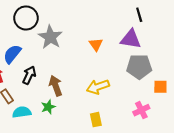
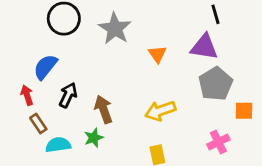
gray star: (50, 37) -> (115, 29), moved
gray pentagon: (139, 67) -> (216, 84), turned -30

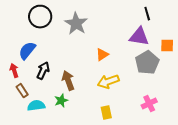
orange triangle: (157, 54) -> (102, 55), moved, turned 32
orange square: (244, 111) -> (167, 46), moved

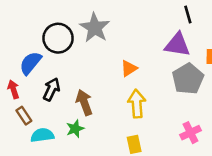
black circle: (40, 17) -> (58, 38), moved
yellow arrow: (108, 82) -> (137, 104), turned 105

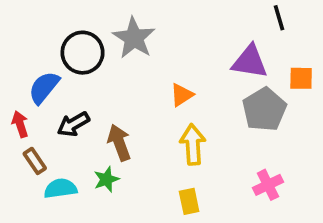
black line: (188, 15) -> (279, 18), moved
black arrow: (51, 89) -> (73, 124), turned -145

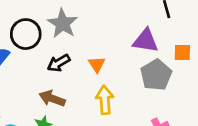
orange triangle: (182, 95) -> (97, 64), turned -30
black arrow: (73, 124) -> (59, 63), moved
brown arrow: (119, 143) -> (52, 99), turned -50

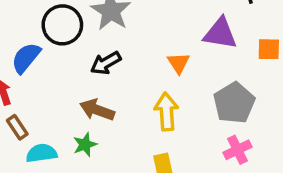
orange triangle: (97, 64) -> (179, 63), moved
gray pentagon: (156, 75) -> (234, 103), moved

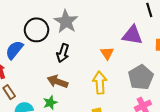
black arrow: (106, 63) -> (63, 53), turned -42

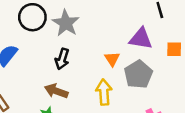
black circle: (37, 30) -> (32, 17), moved
gray pentagon: (141, 77) -> (138, 74), moved

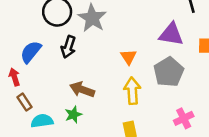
black arrow: (62, 59) -> (68, 47), moved
orange triangle: (112, 59) -> (129, 57), moved

